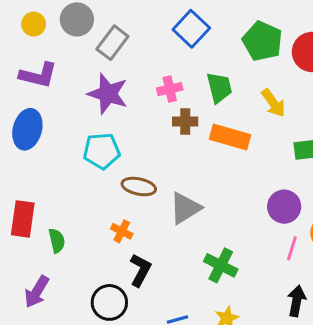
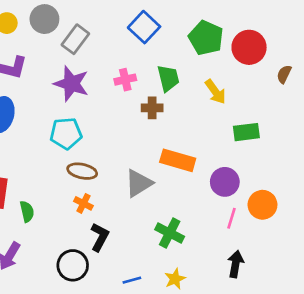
brown cross: (185, 122) -> (152, 108), moved
orange rectangle: (230, 137) -> (178, 160), moved
brown ellipse: (139, 186) -> (82, 171), moved

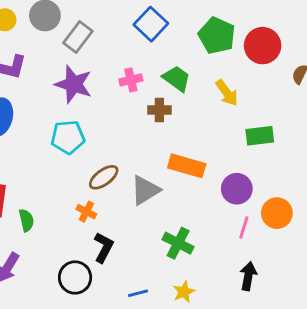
green trapezoid: (168, 78) -> (177, 78), turned -40
brown ellipse: (82, 171) -> (104, 177), moved, turned -48

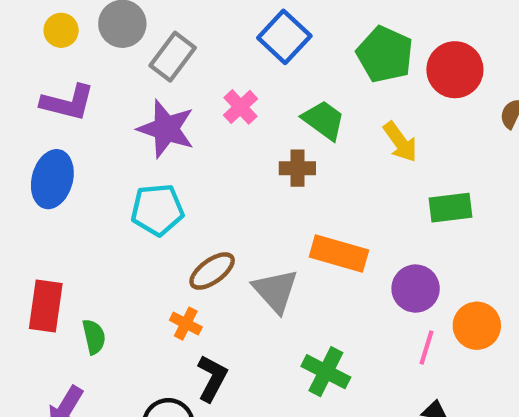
pink cross: (131, 80) -> (241, 107), moved, turned -30
gray triangle: (145, 190) -> (276, 291), turned -40

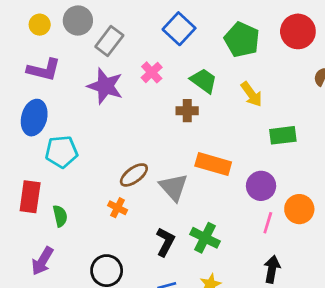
red circle: (455, 70) -> (298, 31), moved
cyan pentagon: (157, 210) -> (61, 152), moved
black L-shape: (212, 378) -> (165, 242), moved

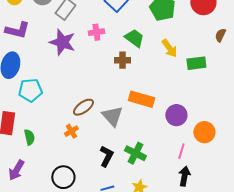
pink cross: (152, 72) -> (96, 32), turned 35
green rectangle: (283, 135) -> (196, 63), moved
orange cross: (118, 208) -> (71, 131), turned 32
pink line: (268, 223) -> (181, 151), moved

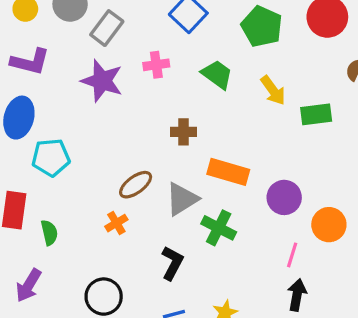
brown cross: (122, 60) -> (184, 132), moved
gray triangle: (112, 116) -> (182, 199), turned 40
green cross: (135, 153) -> (219, 228), moved

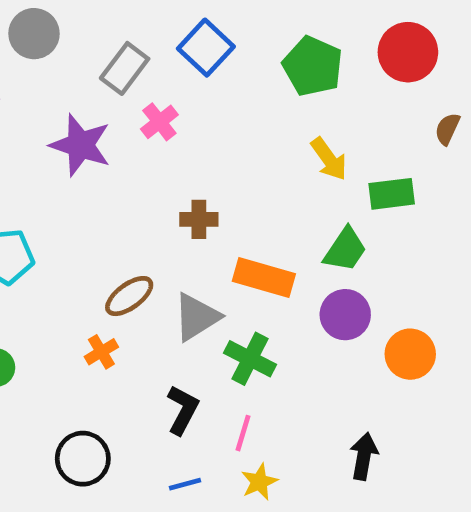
gray rectangle: (107, 28) -> (125, 68), moved
pink cross: (156, 65) -> (159, 122), turned -30
green trapezoid: (217, 74) -> (345, 250), moved, turned 88
pink line: (292, 255) -> (243, 433), moved

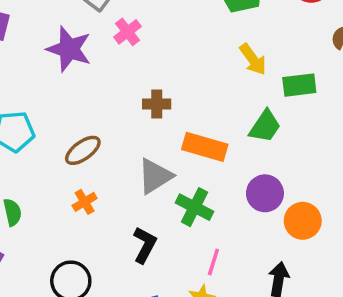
brown ellipse: (129, 296) -> (83, 150), moved
purple circle: (345, 315) -> (265, 193), moved
orange circle: (410, 354) -> (303, 221), moved
pink line: (243, 433) -> (213, 262), moved

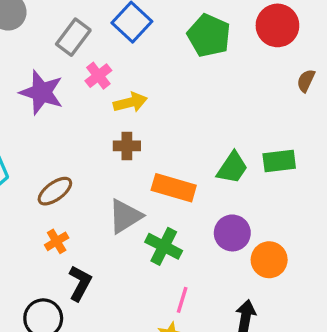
yellow arrow: (253, 59) -> (130, 102), moved, turned -68
green rectangle: (299, 85) -> (279, 161), moved
black L-shape: (145, 245) -> (80, 283), moved

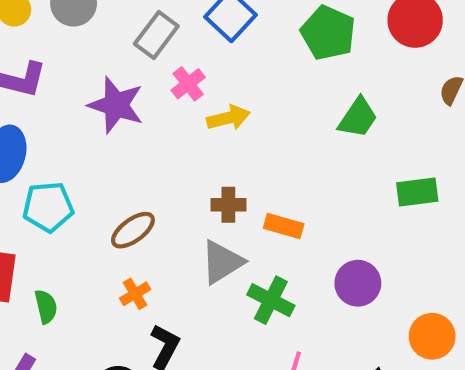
brown cross: (127, 146) -> (228, 205), moved
green trapezoid: (232, 168) -> (358, 118), moved
orange rectangle: (174, 188) -> (284, 226), size x0.7
orange circle: (269, 260) -> (432, 336), moved

